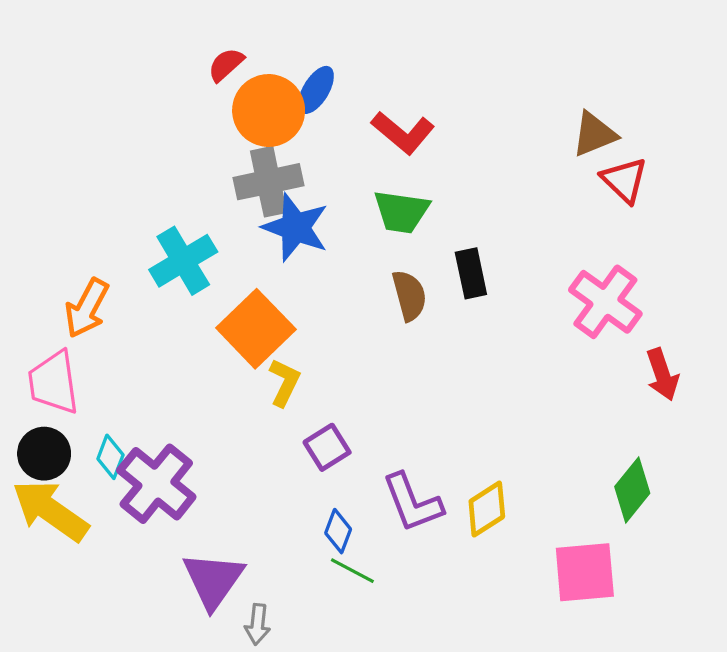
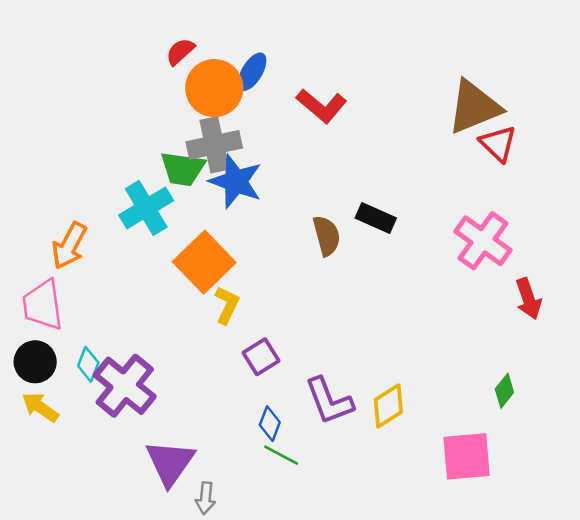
brown triangle: (594, 134) -> (474, 107), size x1.5
green trapezoid: (401, 212) -> (183, 169), moved
black rectangle: (471, 273) -> (376, 218), turned -54
green diamond: (632, 490) -> (504, 391), size x0.7
yellow arrow: (50, 511) -> (40, 407), size x0.6

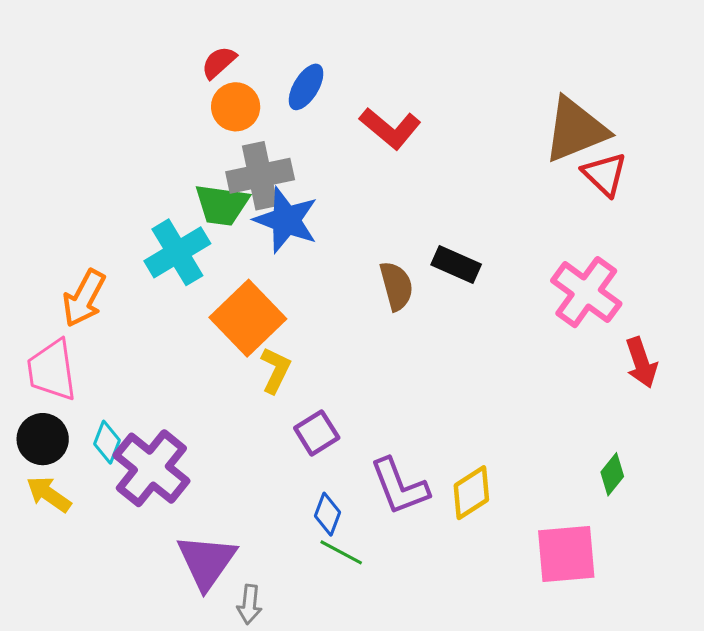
orange circle: (214, 88) -> (236, 107), moved, size x0.7

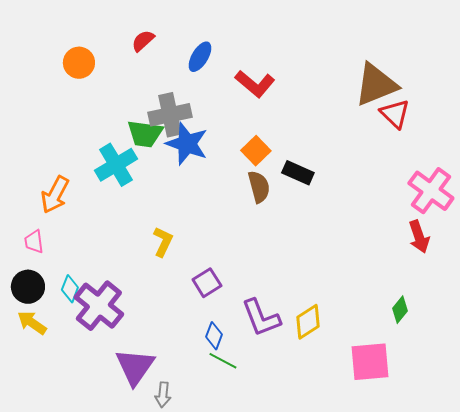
orange circle: (236, 107) -> (79, 63), moved
pink cross: (586, 292) -> (431, 191), moved
orange square: (248, 318) -> (256, 151), moved, size x0.6
pink trapezoid: (52, 370) -> (34, 242), size x0.6
yellow L-shape: (275, 370) -> (163, 242), moved

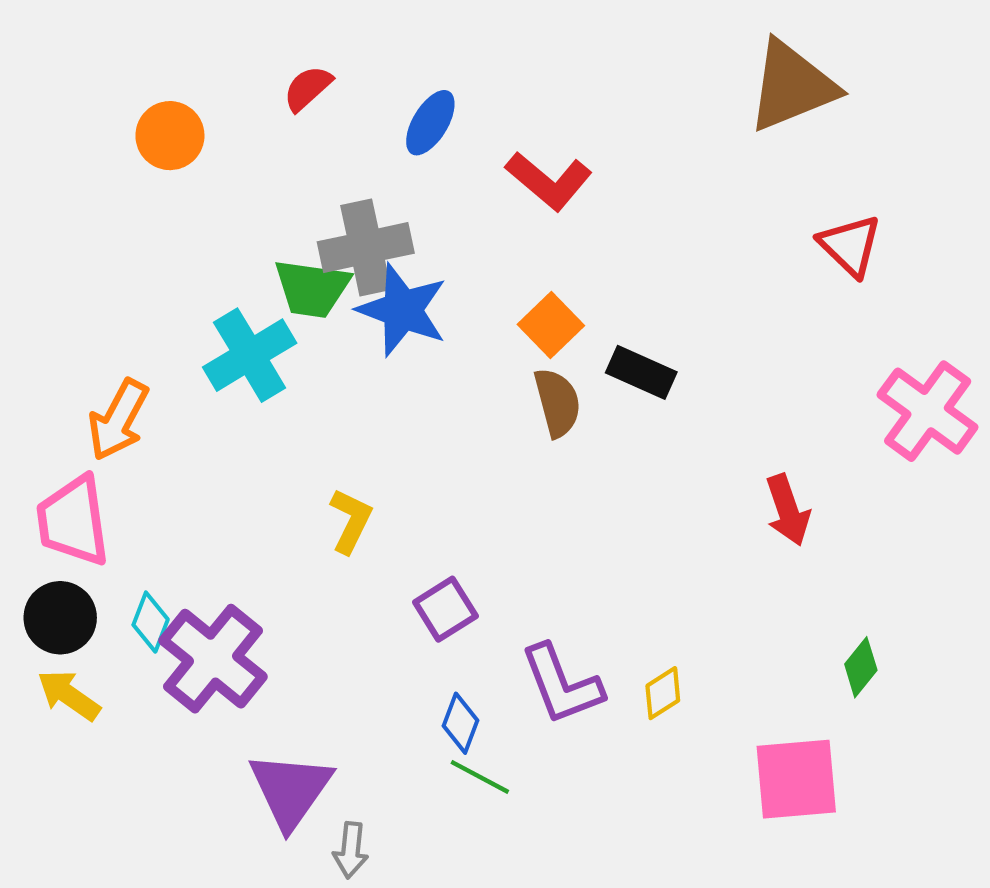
brown triangle: (376, 85) -> (792, 86), moved
red arrow: (419, 237) -> (788, 510), moved
pink trapezoid: (34, 242) -> (73, 521), size x1.8
yellow diamond: (308, 322) -> (663, 693), size x0.7

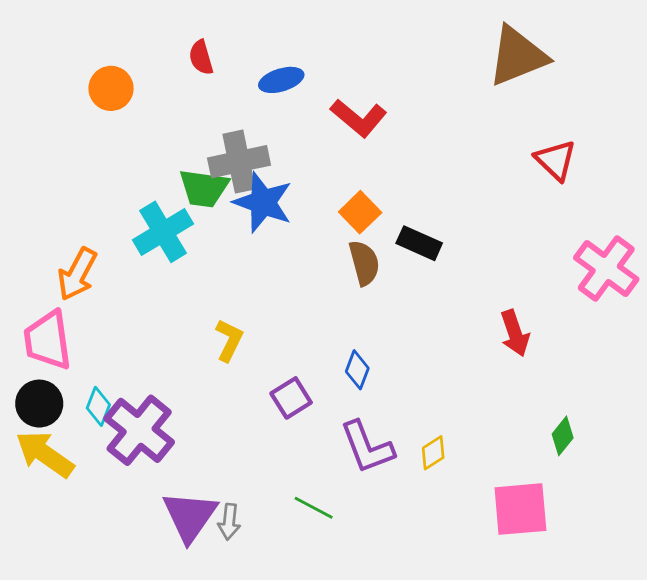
red semicircle: (308, 88) -> (201, 57), turned -64
blue ellipse: (430, 123) -> (281, 80), turned 42
yellow arrow: (69, 695) -> (45, 454), size x1.4
blue diamond: (460, 723) -> (357, 370), moved
gray arrow: (351, 850) -> (229, 522), moved

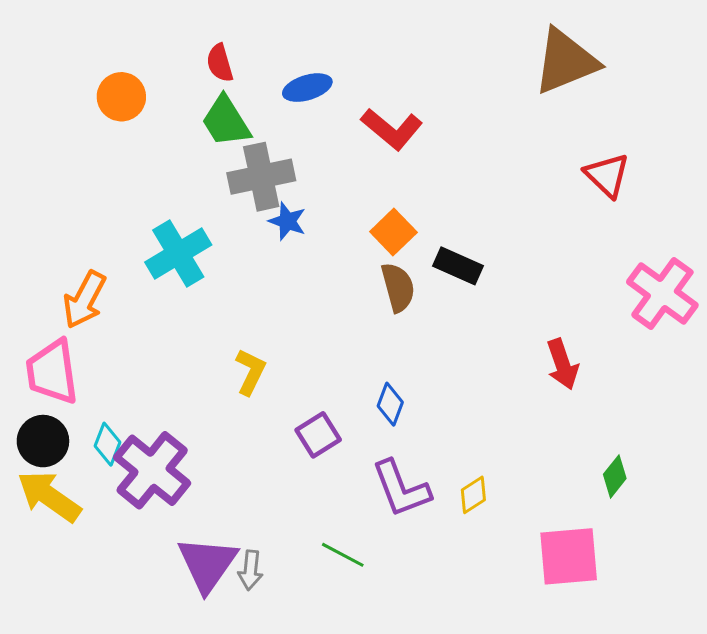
green trapezoid: (204, 188) -> (226, 121), moved, turned 50
blue star: (263, 202) -> (287, 221), size x0.6

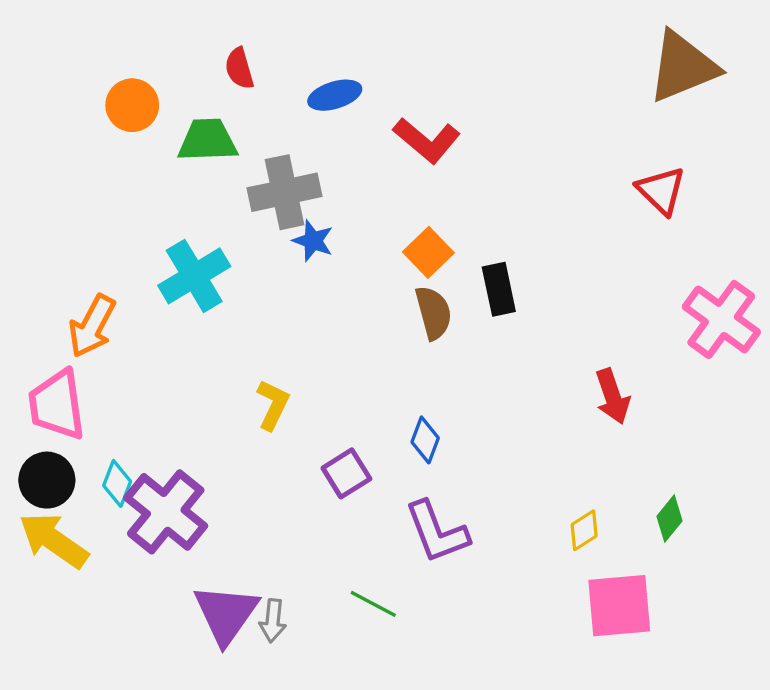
brown triangle: (566, 61) -> (683, 67), moved
green trapezoid: (226, 121) -> (208, 140), moved, turned 120
black rectangle: (458, 266) -> (499, 289), turned 54
yellow diamond: (473, 495) -> (584, 530), moved

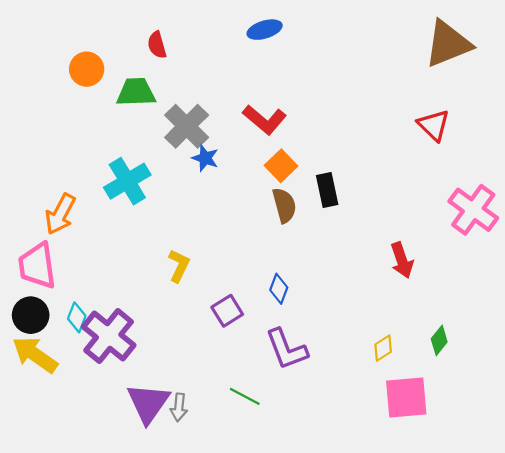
blue ellipse: (335, 95) -> (265, 30), moved
red L-shape: (427, 140) -> (265, 120), moved
gray cross: (285, 192) -> (187, 126), turned -33

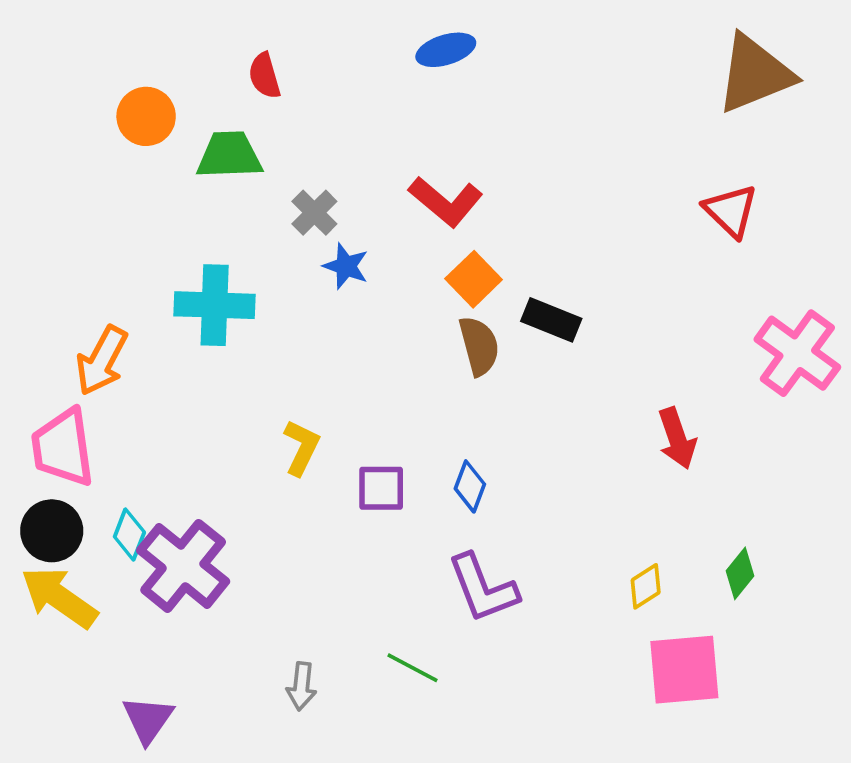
gray cross: (187, 126) -> (314, 213), size x0.6
cyan cross: (127, 181) -> (215, 305), turned 33
black rectangle: (327, 190) -> (551, 320), turned -56
purple square: (227, 311) -> (381, 488), moved, turned 32
purple triangle: (148, 403) -> (148, 720), moved, size x0.7

